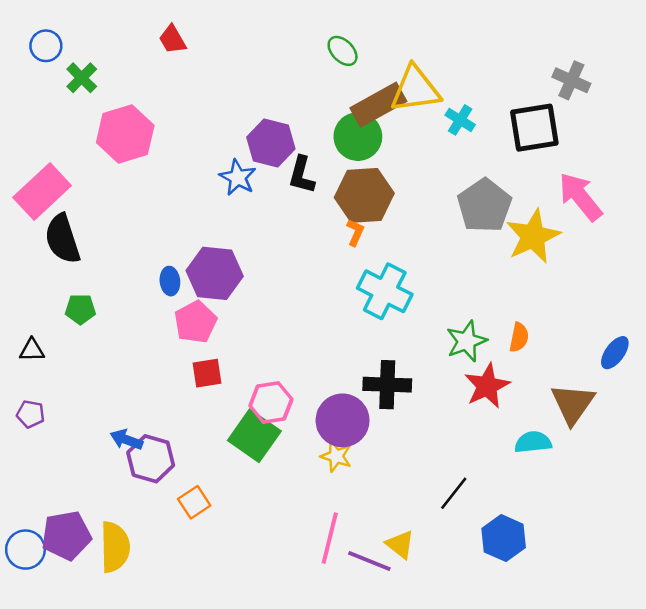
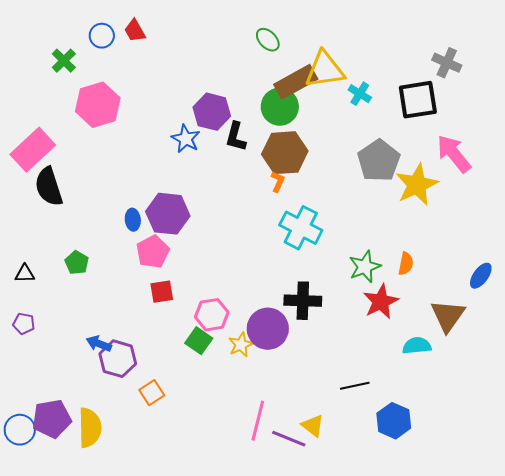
blue circle: (46, 46) -> (102, 36), moved
green pentagon: (80, 309) -> (77, 263), moved, turned 30
green square: (254, 436) -> (199, 341), size x0.7
yellow star: (336, 456) -> (241, 345), moved, turned 30
black line: (454, 493) -> (355, 386), turned 40

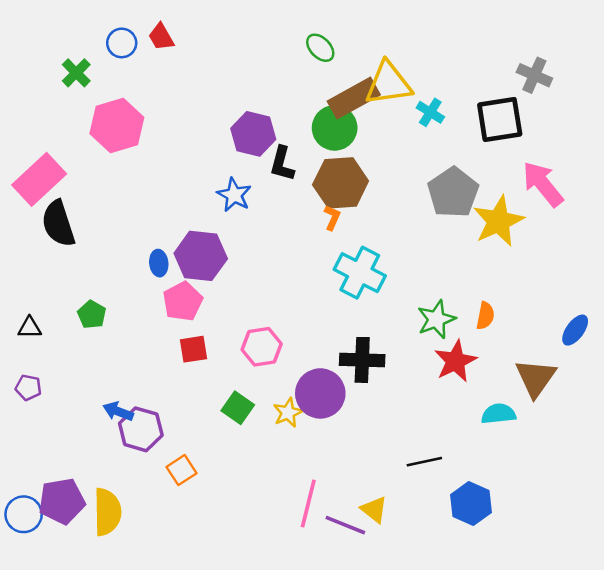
blue star: (186, 139) -> (234, 195), moved
pink hexagon: (212, 315) -> (262, 347), moved

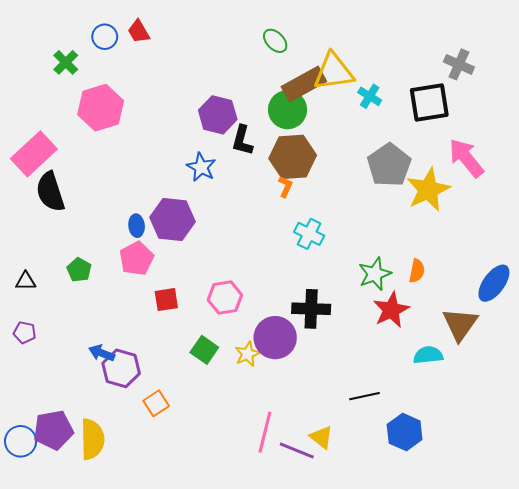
cyan cross: (360, 273) -> (309, 234), size x0.7
pink pentagon: (183, 301) -> (137, 259), moved
blue ellipse: (575, 330) -> (494, 283), size x1.4

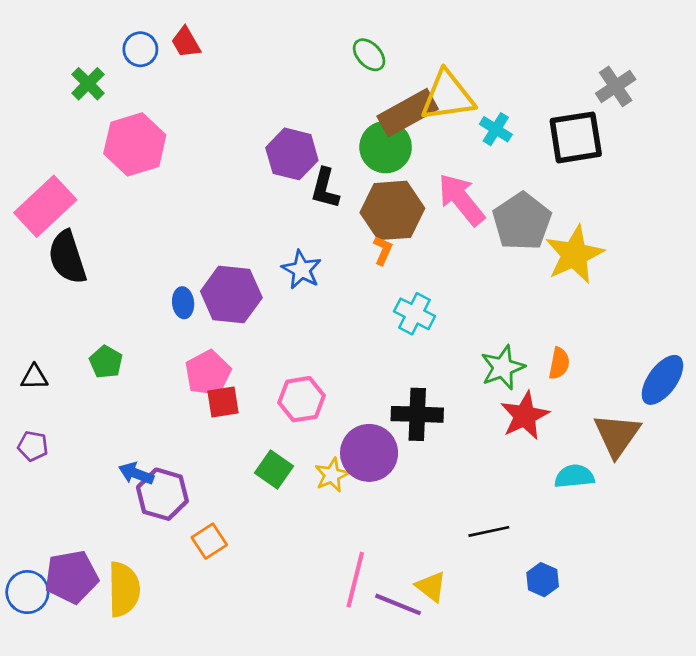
gray cross: (459, 64) -> (616, 86), turned 32
pink arrow: (466, 158) -> (461, 199), moved
blue star: (201, 167) -> (302, 270), moved
pink pentagon: (137, 259) -> (208, 373), moved
blue hexagon: (405, 432) -> (543, 580), size x0.7

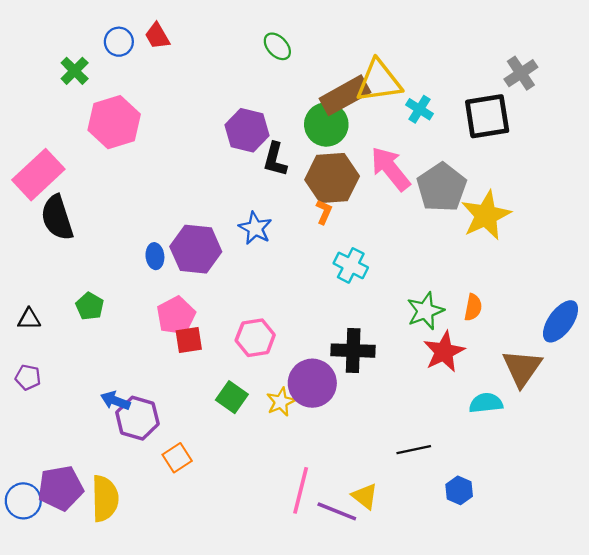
green ellipse: (369, 55) -> (277, 46), moved

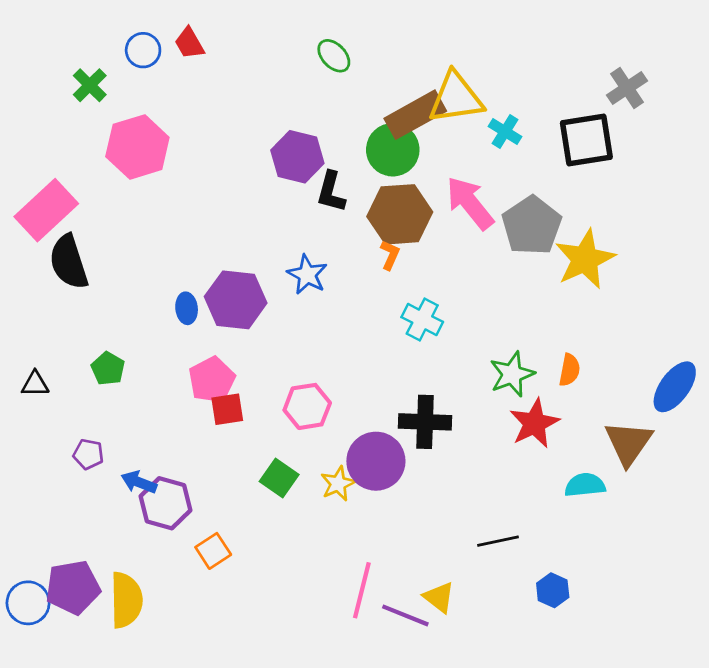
purple pentagon: (28, 377) -> (88, 454), moved

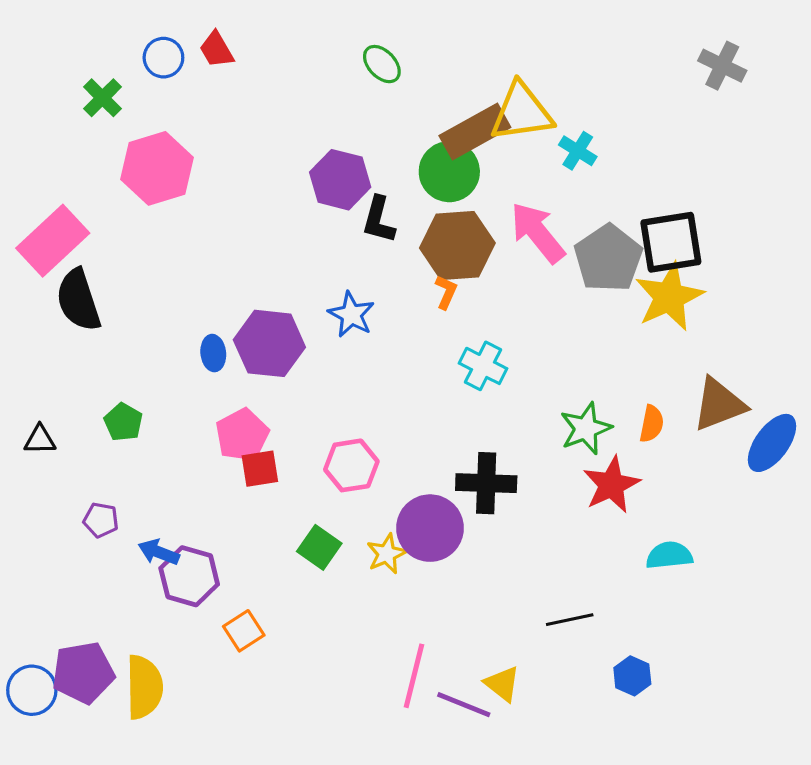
gray cross: (627, 88) -> (722, 66), moved, turned -30
black square: (586, 140) -> (671, 242), moved
brown triangle: (628, 443) -> (719, 404), moved, turned 34

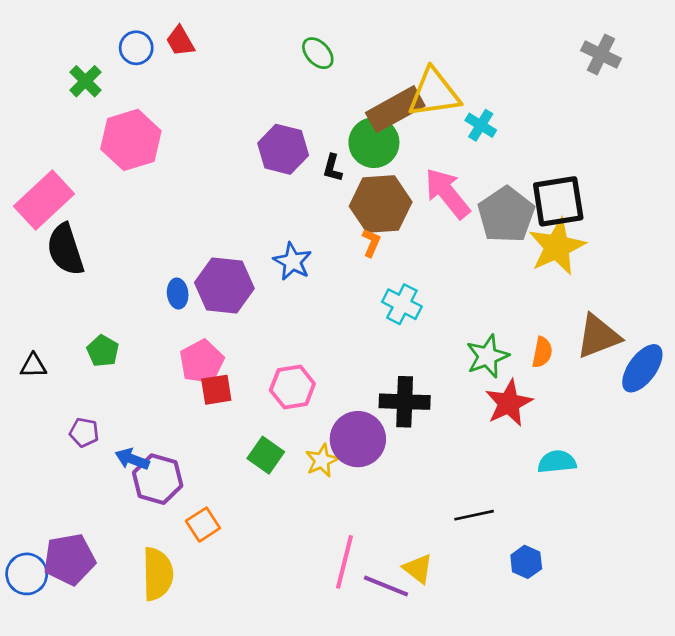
black L-shape: (379, 220) -> (333, 168), moved, size x0.7
yellow semicircle: (144, 687) -> (158, 574), moved

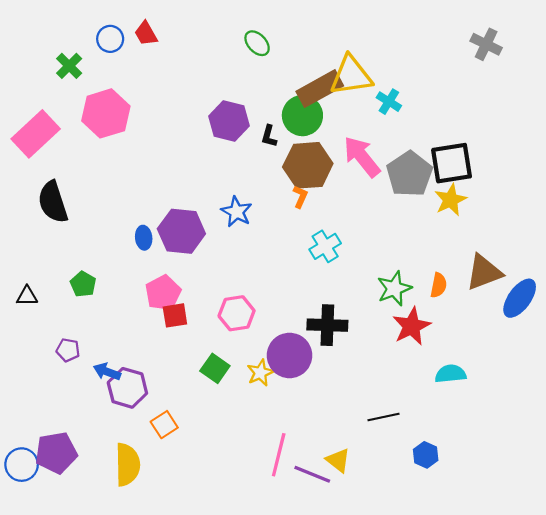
pink rectangle: (44, 200) -> (36, 134), moved
yellow star: (557, 247) -> (450, 200), size x0.7
cyan cross: (402, 304) -> (325, 246), turned 32

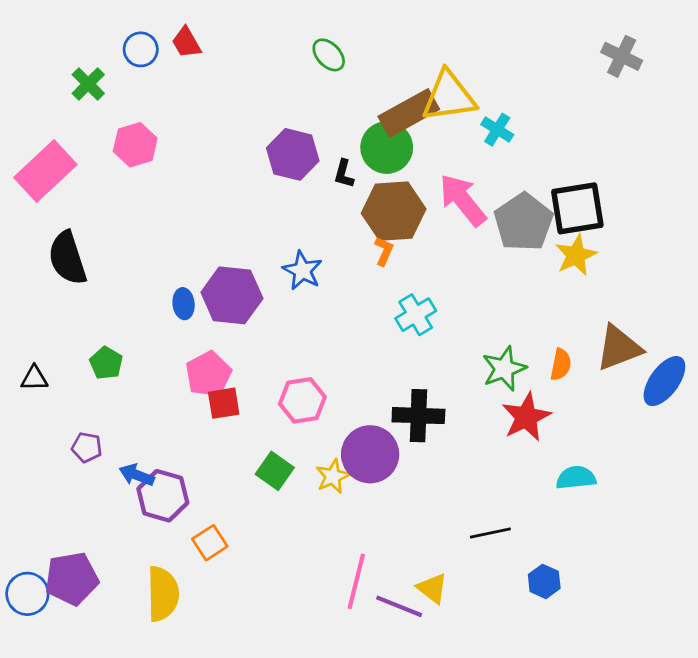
pink hexagon: (106, 113) -> (135, 145), size x0.7

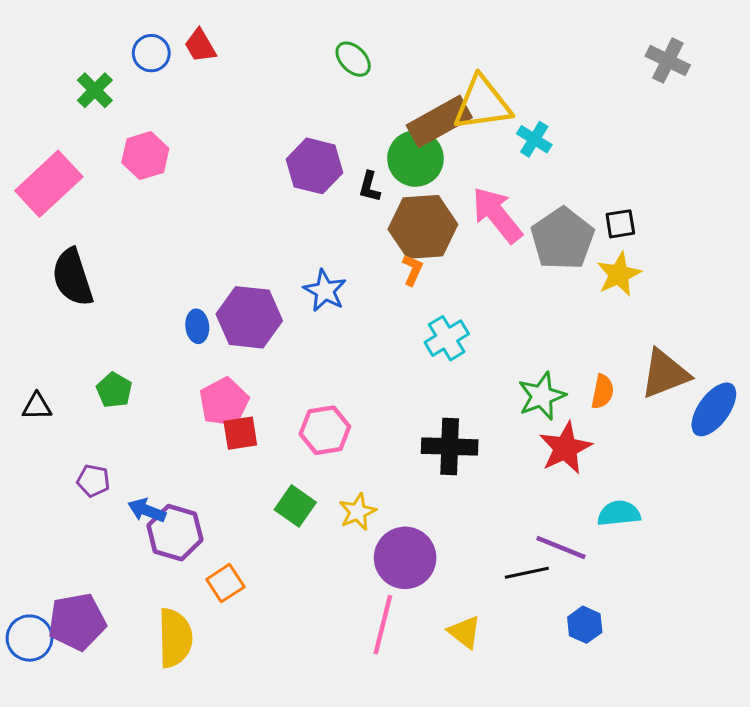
black square: (577, 208) -> (620, 224), size x0.5
purple circle: (370, 454) -> (405, 558), moved
purple line: (399, 606) -> (561, 547), moved

